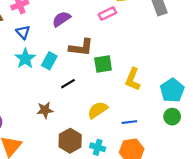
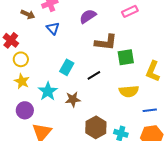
cyan star: (25, 58) -> (48, 91), moved
cyan rectangle: (49, 61) -> (67, 67), moved
yellow semicircle: (98, 110) -> (129, 91), moved, turned -150

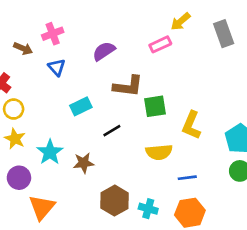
cyan rectangle: (67, 67) -> (81, 106), moved, turned 35

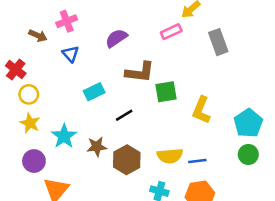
gray rectangle: (224, 34) -> (218, 42), moved
yellow semicircle: (159, 152) -> (170, 156), moved
brown hexagon: (115, 201) -> (127, 160), moved

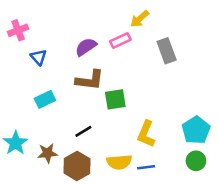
purple semicircle: (116, 38) -> (86, 47), moved
blue triangle: (71, 54) -> (39, 57), moved
yellow L-shape: (201, 110) -> (146, 134), moved
black line: (124, 115) -> (83, 131), moved

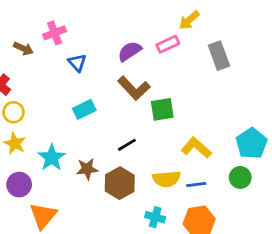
brown L-shape: (90, 80) -> (134, 88), turned 40
yellow L-shape: (146, 134) -> (196, 148), turned 108
green circle: (196, 161) -> (240, 177), moved

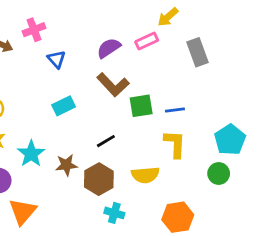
yellow L-shape: (196, 148) -> (175, 144), turned 52
blue line: (196, 185) -> (175, 110), moved
cyan cross: (155, 217) -> (114, 213), moved

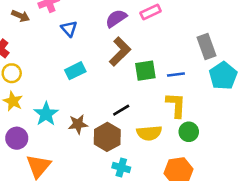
gray rectangle: (197, 52) -> (207, 46), moved
brown L-shape: (113, 85) -> (120, 52), turned -92
cyan pentagon: (230, 140) -> (223, 76), moved
black line: (106, 141) -> (121, 110), moved
green circle: (219, 173) -> (189, 132), moved

